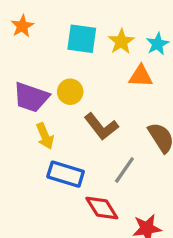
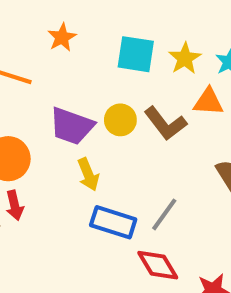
brown L-shape: (101, 127) -> (165, 123), moved
gray line: (124, 170) -> (164, 214), moved

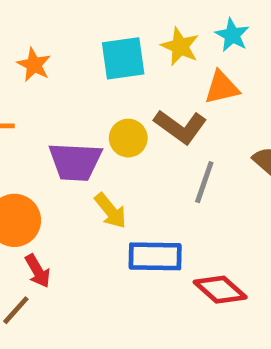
gray line: (164, 214) -> (204, 182), moved

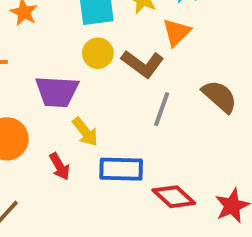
orange triangle: (222, 87) -> (177, 32), turned -32
yellow circle: (128, 138) -> (98, 53), moved
red arrow: (38, 271) -> (60, 166), moved

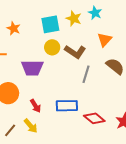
orange triangle: (177, 32) -> (105, 40), moved
yellow arrow: (85, 132) -> (31, 126), moved

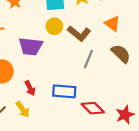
orange triangle: (105, 40) -> (112, 24), turned -42

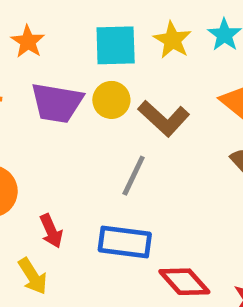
purple trapezoid: (31, 46) -> (57, 103), moved
gray line: (88, 59) -> (134, 176), moved

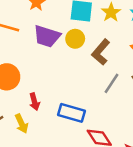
brown L-shape: (164, 118) -> (101, 52), turned 80
gray line: (134, 176) -> (111, 83), moved

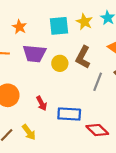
yellow circle: (75, 39) -> (60, 63), moved
red arrow: (34, 102) -> (42, 103), moved

